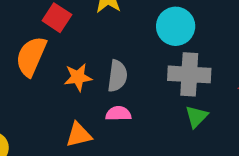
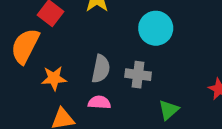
gray cross: (189, 74) -> (138, 75), moved, size x0.7
orange star: (78, 77) -> (54, 78), moved

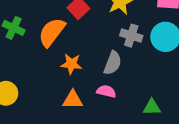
gray cross: (138, 75) -> (131, 36), moved
green triangle: (169, 110) -> (152, 107), moved, turned 30

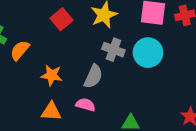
orange semicircle: (52, 32) -> (20, 50), moved, size x0.7

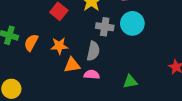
orange star: (52, 75) -> (59, 46), moved
orange triangle: (51, 112) -> (72, 65), moved

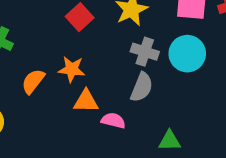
orange semicircle: (31, 43) -> (33, 81), moved
gray semicircle: (93, 51) -> (142, 87), moved

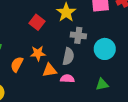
cyan circle: (187, 54) -> (105, 49), moved
gray semicircle: (142, 87) -> (68, 56), moved

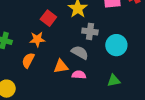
orange star: (38, 53) -> (37, 39), moved
gray semicircle: (68, 56) -> (80, 53), turned -72

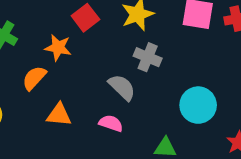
cyan circle: (116, 45) -> (198, 105), moved
orange triangle: (61, 66) -> (59, 115), moved

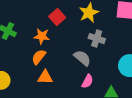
orange semicircle: (34, 78) -> (39, 57), moved
pink semicircle: (111, 123) -> (87, 81), moved, turned 104

